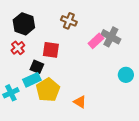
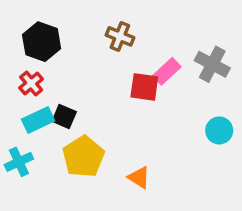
gray cross: (111, 37) -> (212, 64), moved
red square: (51, 50) -> (144, 87), moved
cyan rectangle: (32, 80) -> (38, 120), moved

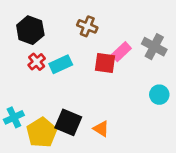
red cross: (31, 83) -> (37, 62), moved
black square: (64, 117) -> (68, 122), moved, size x1.5
cyan rectangle: (38, 120) -> (61, 64), moved
yellow pentagon: (83, 157) -> (42, 133), moved

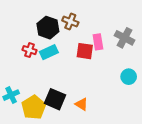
black hexagon: (30, 30) -> (48, 28), moved
pink rectangle: (121, 52) -> (98, 42), turned -56
red cross: (37, 62) -> (29, 50), turned -32

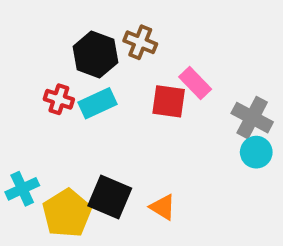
gray cross: (125, 38) -> (252, 118), moved
pink rectangle: (98, 42) -> (195, 83), turned -35

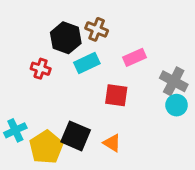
pink rectangle: (195, 83) -> (134, 57), turned -70
red square: (169, 101) -> (116, 95), moved
cyan rectangle: (98, 103) -> (87, 63), moved

